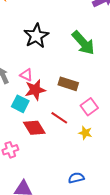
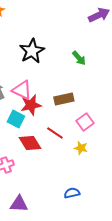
green arrow: (83, 43) -> (79, 58), size x0.6
pink triangle: (26, 75) -> (22, 90), size x1.5
brown rectangle: (68, 84) -> (64, 99), turned -30

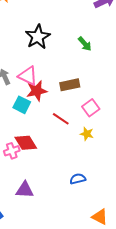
red diamond: (30, 143) -> (26, 143), moved

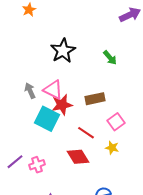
cyan square: (22, 105) -> (47, 119), size x1.4
red diamond: (26, 143) -> (78, 157), moved

